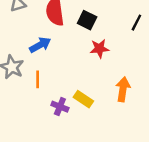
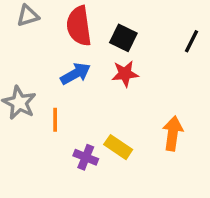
blue arrow: (40, 45) -> (76, 74), moved
red star: (99, 49) -> (125, 74), moved

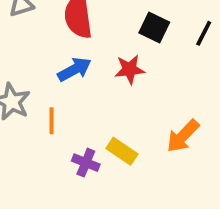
black square: (123, 38) -> (154, 28), moved
orange arrow: (173, 133) -> (183, 136), turned -144

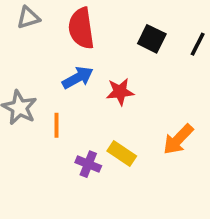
red star: (130, 69) -> (120, 92), moved

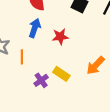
blue arrow: (78, 78) -> (35, 28), turned -42
purple cross: (88, 164) -> (41, 80), turned 32

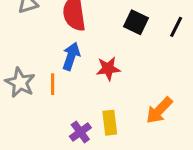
orange line: (22, 57) -> (53, 84), moved
yellow rectangle: (61, 74) -> (110, 123), turned 49

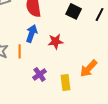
yellow rectangle: (110, 123) -> (66, 82), moved
purple cross: (80, 132) -> (40, 74), moved

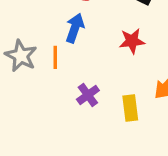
red star: (56, 41) -> (132, 41), moved

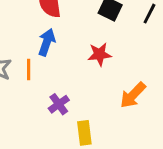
yellow rectangle: (130, 108) -> (84, 133), moved

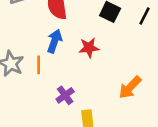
red star: (100, 54) -> (89, 48), moved

